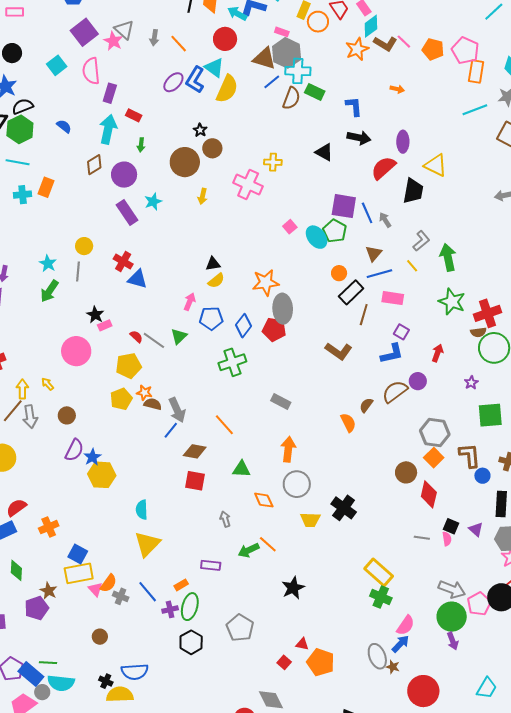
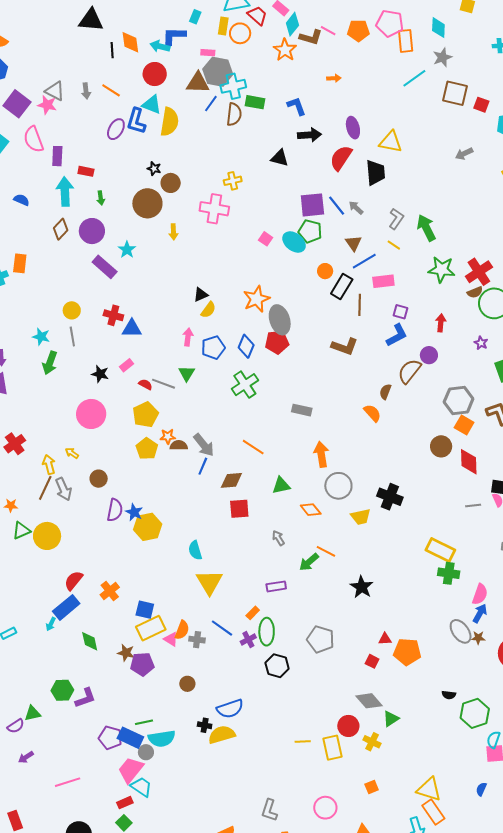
pink rectangle: (105, 325) -> (126, 365), moved
purple pentagon: (37, 608) -> (142, 664), moved, turned 30

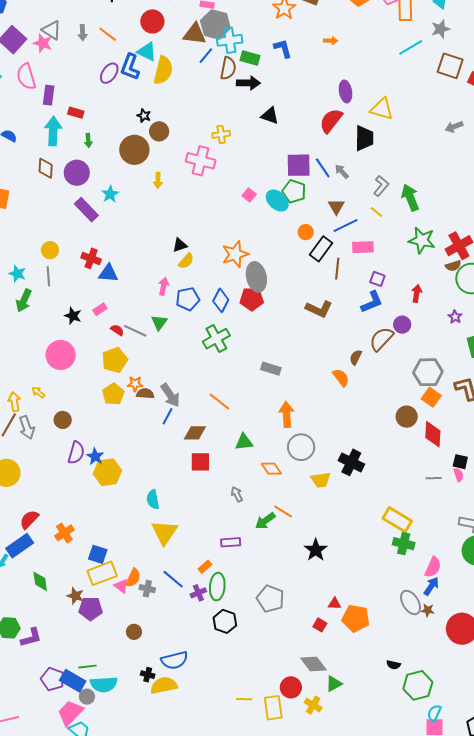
blue L-shape: (297, 106) -> (283, 48), moved
black arrow: (309, 135) -> (248, 83), moved
brown diamond: (61, 229) -> (46, 168), turned -45

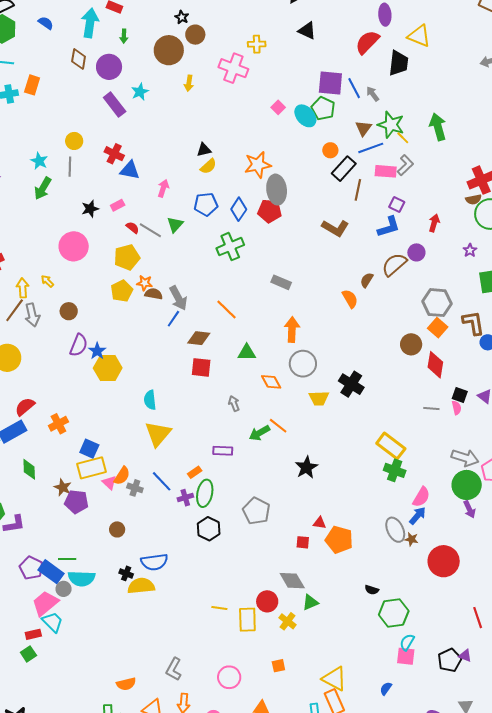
gray L-shape: (381, 186) -> (405, 165), moved
green star: (422, 240) -> (391, 125), moved
pink arrow: (164, 286) -> (163, 188), moved
black star: (73, 316) -> (90, 209), turned 30
red square: (320, 625) -> (303, 542), turned -32

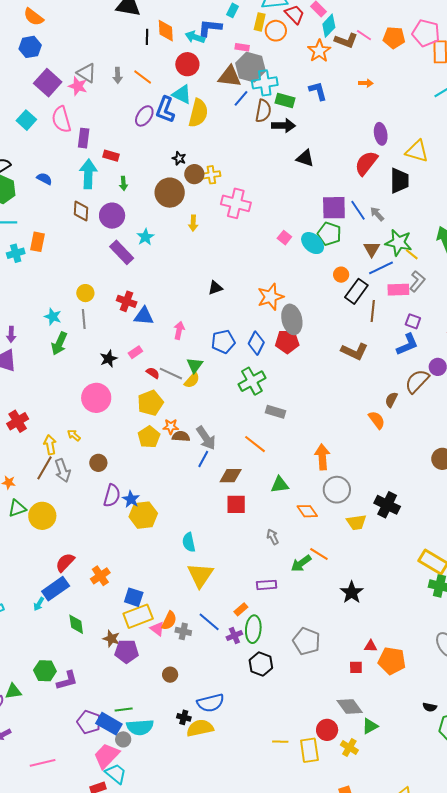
yellow cross: (257, 44) -> (211, 175), moved
yellow semicircle: (208, 166) -> (192, 380), moved
gray rectangle: (281, 282) -> (275, 412), moved

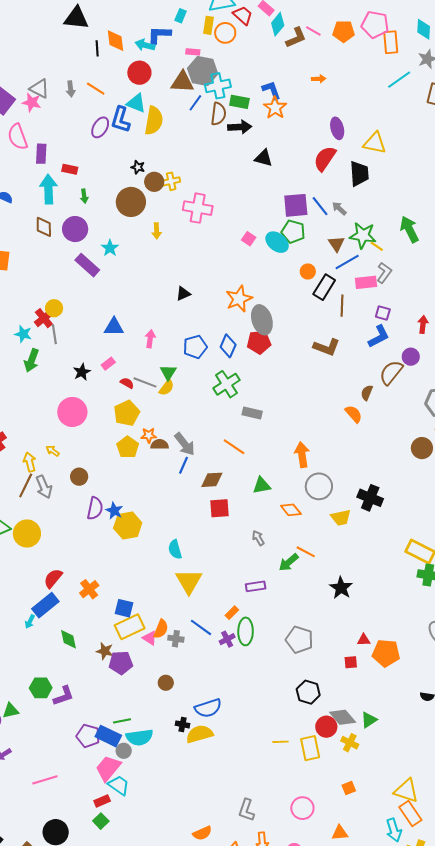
brown L-shape: (346, 40) -> (296, 38), turned -40
orange star: (319, 51) -> (275, 108), moved
red cross: (127, 301) -> (44, 318), moved, turned 36
black hexagon: (261, 664) -> (308, 692), moved
gray diamond: (350, 706) -> (343, 717), moved

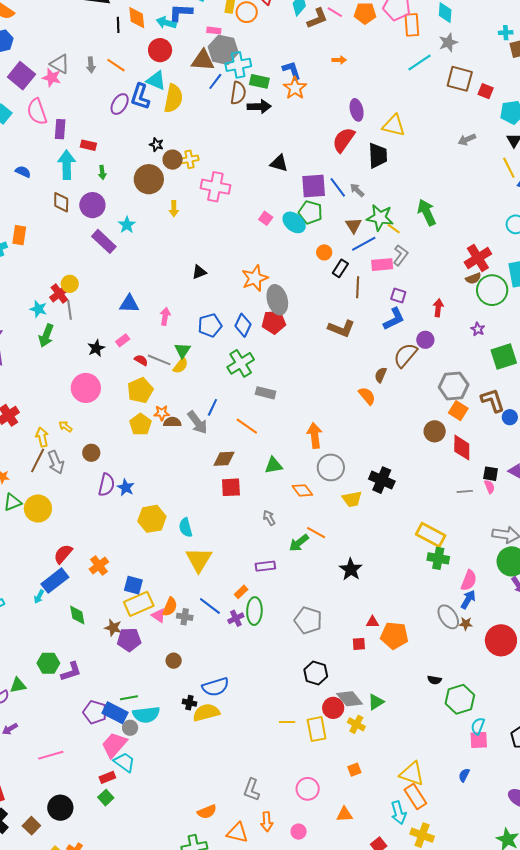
black triangle: (264, 158) -> (279, 163), moved
black rectangle: (324, 287) -> (340, 268), size x0.7
blue line: (184, 465) -> (212, 407), moved
yellow hexagon: (128, 526) -> (152, 519), moved

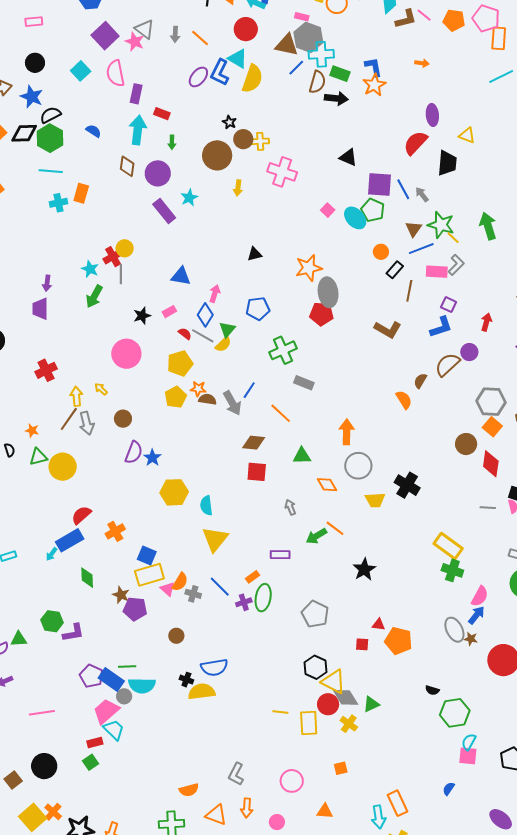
yellow triangle: (394, 125) -> (467, 135), size x0.7
blue diamond: (243, 325) -> (205, 315), moved
yellow triangle: (412, 774) -> (334, 682), moved

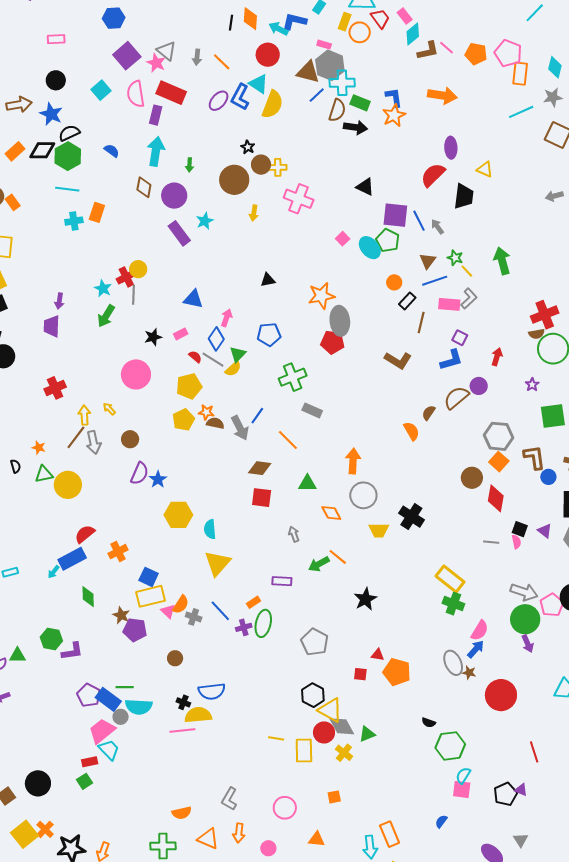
orange arrow: (422, 63) -> (442, 95), size x2.0
red rectangle: (162, 114) -> (171, 93), moved, size x1.8
green star: (441, 225) -> (455, 258), size x0.6
pink line: (42, 713) -> (182, 730), moved

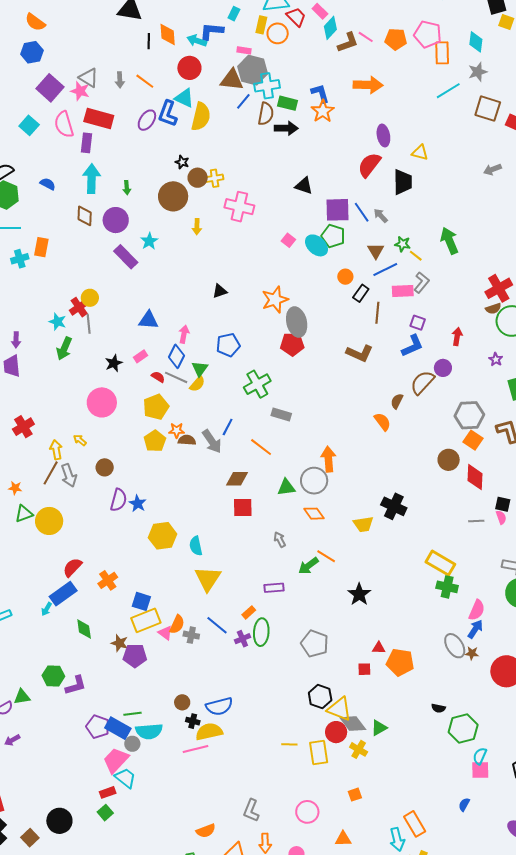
gray circle: (363, 495) -> (314, 481), moved
brown circle: (175, 658) -> (182, 702), moved

